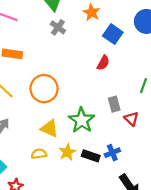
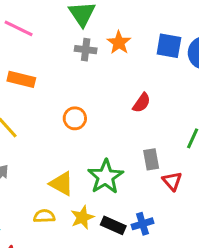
orange star: (92, 12) -> (119, 43), moved
gray cross: (58, 27) -> (86, 50), turned -35
blue square: (113, 34) -> (169, 46), moved, turned -30
orange circle: (44, 89) -> (75, 118), moved, size x0.6

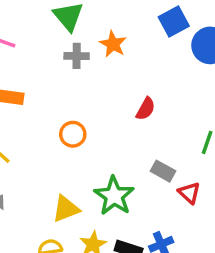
blue square: (169, 46) -> (174, 21), moved, turned -32
gray rectangle: (151, 159) -> (163, 171), turned -45
yellow triangle: (62, 184) -> (66, 209), turned -44

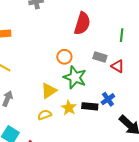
red semicircle: (146, 109) -> (82, 23), size x1.6
orange circle: (73, 134) -> (64, 57), moved

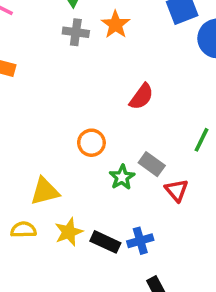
red semicircle: (82, 23) -> (141, 97), size x0.7
green star: (75, 77) -> (122, 177), moved, size x0.6

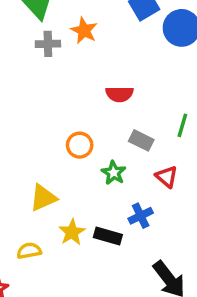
red semicircle: (141, 97) -> (119, 94), turned 64
gray rectangle: (152, 164) -> (141, 140), moved
yellow semicircle: (23, 230) -> (29, 251), moved
blue cross: (140, 241) -> (141, 216), moved

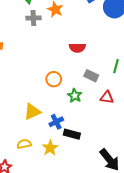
red triangle: (167, 177) -> (107, 97), turned -32
blue cross: (141, 216) -> (56, 122), moved
yellow star: (72, 232) -> (50, 148), moved

